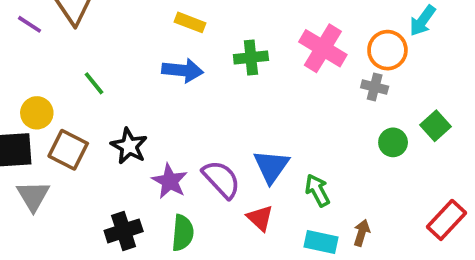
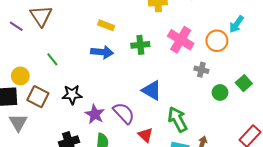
gray cross: (375, 87) -> (201, 70), moved
black star: (129, 146) -> (72, 95), turned -30
blue triangle: (271, 166) -> (152, 90), moved, turned -35
green arrow: (317, 190) -> (178, 119), size x1.4

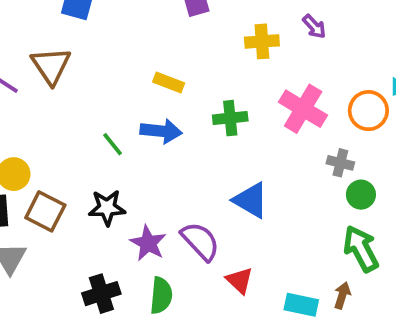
green line: (52, 59) -> (113, 144), moved
green circle: (220, 92) -> (361, 195), moved
green arrow: (178, 119) -> (361, 249), moved

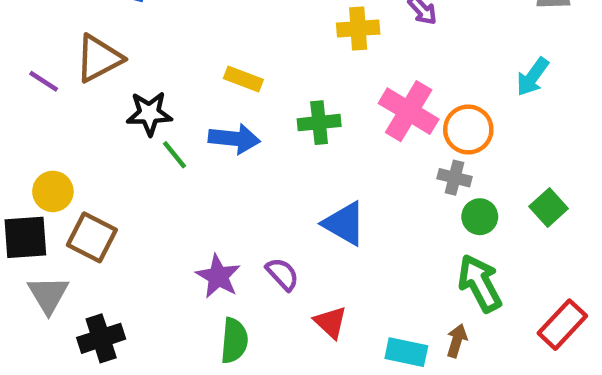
brown triangle: (51, 66) -> (99, 58), turned 36
orange circle: (368, 111) -> (468, 129), moved
black star: (107, 208) -> (149, 113), moved
purple semicircle: (200, 241) -> (282, 274), size x0.7
black cross: (101, 294) -> (101, 338), moved

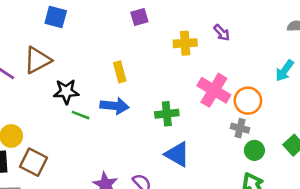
yellow rectangle: (243, 79) -> (120, 72), turned 54
green cross: (319, 123) -> (167, 114), moved
green line: (175, 155) -> (81, 115), turned -30

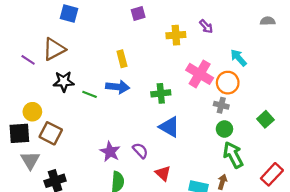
cyan arrow: (285, 71) -> (239, 58), moved, turned 102
black star: (66, 92) -> (64, 81), moved
green circle: (254, 150) -> (224, 129), moved

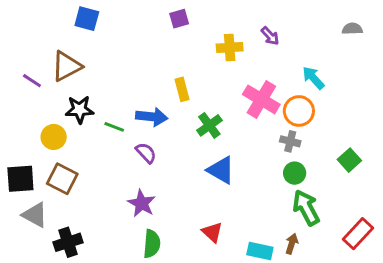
yellow rectangle: (122, 59) -> (182, 89), moved
green cross: (161, 93) -> (209, 125), turned -30
yellow circle: (32, 112) -> (54, 137), moved
purple semicircle: (140, 151) -> (146, 153), moved
gray triangle: (30, 160) -> (35, 215), turned -30

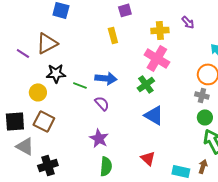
yellow rectangle: (182, 89) -> (113, 35), moved
pink cross: (261, 99) -> (157, 58), moved

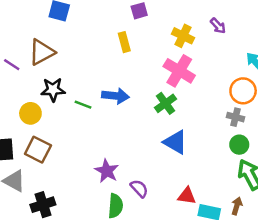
yellow cross: (160, 30) -> (183, 36), turned 30
purple semicircle: (102, 103) -> (139, 188), moved
red triangle: (148, 158) -> (187, 196), moved, turned -35

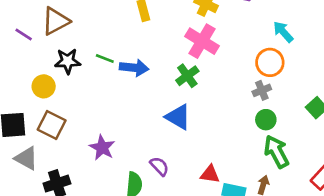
green line: (83, 105) -> (105, 58), moved
gray cross: (236, 117) -> (262, 90), turned -36
blue triangle: (175, 142) -> (178, 117), moved
purple star: (107, 171) -> (102, 148), moved

